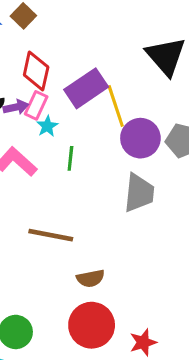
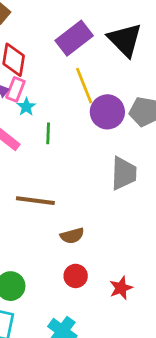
purple rectangle: (86, 88) -> (74, 38), moved
gray trapezoid: (139, 193) -> (124, 173), moved
red circle: (92, 325) -> (76, 276), size x0.6

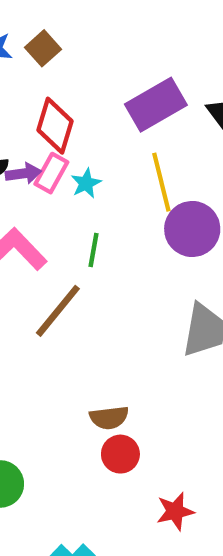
cyan star: (26, 107) -> (86, 183), moved
brown line: (35, 201) -> (58, 311), moved, turned -66
red circle: (76, 276) -> (120, 454), moved

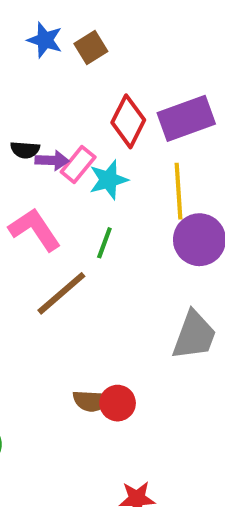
red diamond: (55, 126) -> (128, 121), moved
cyan star: (86, 183) -> (109, 180), size x1.4
red circle: (120, 454) -> (118, 403), moved

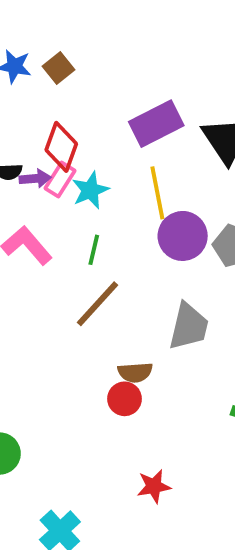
red diamond: (128, 121) -> (61, 147), moved
brown line: (61, 293) -> (97, 304), moved
brown semicircle: (91, 401) -> (135, 372), moved

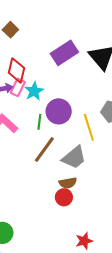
yellow line: (157, 193) -> (89, 127), moved
purple circle: (183, 236) -> (59, 111), moved
gray trapezoid: (189, 326) -> (74, 157), moved, turned 44

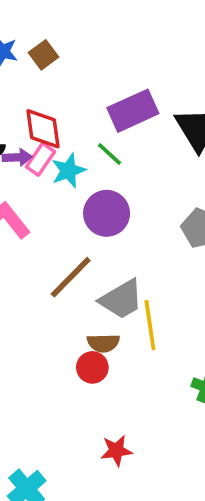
red diamond: (16, 70) -> (43, 129), turned -30
green line: (39, 122) -> (110, 154), moved, turned -63
yellow line: (89, 127) -> (150, 325), moved

